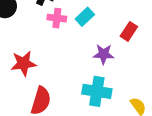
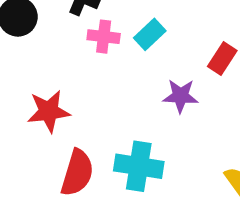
cyan cross: (97, 91) -> (139, 166), moved

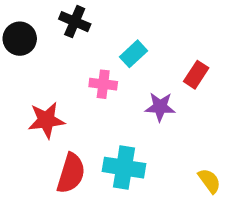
pink cross: (104, 37) -> (103, 84), moved

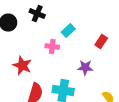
purple star: (160, 107) -> (85, 68), moved
red star: (46, 120) -> (22, 66), turned 30

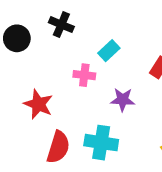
purple star: (85, 68) -> (123, 100), moved

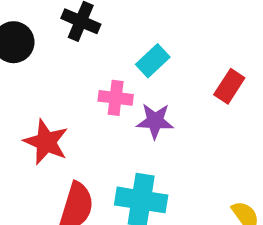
purple star: (123, 100) -> (155, 121), moved

